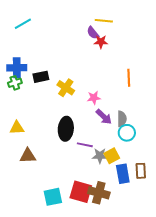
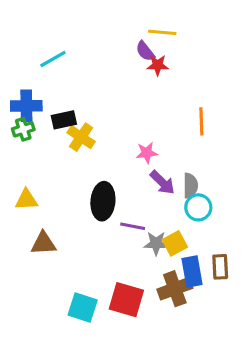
cyan line: (23, 24) -> (53, 59), moved
yellow cross: (66, 88) -> (81, 137), moved
brown cross: (99, 193) -> (175, 289), moved, turned -35
cyan square: (53, 197) -> (83, 307), turned 30

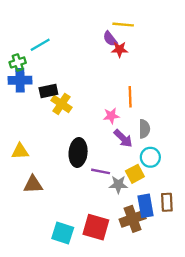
orange line: (201, 121) -> (130, 97), moved
green cross: (23, 129) -> (18, 62), moved
gray semicircle: (190, 186) -> (144, 129), moved
yellow square: (175, 243) -> (135, 174), moved

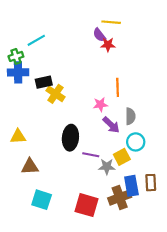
cyan square: (63, 233) -> (42, 200), moved

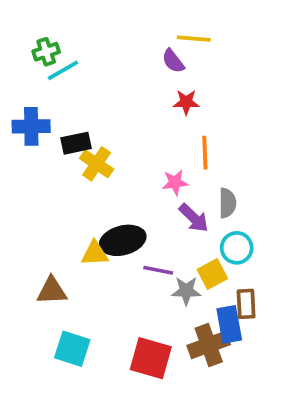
red star: (108, 45) -> (186, 102), moved
green cross: (16, 56) -> (46, 52), moved
yellow triangle: (18, 137) -> (95, 253), moved
black ellipse: (70, 138) -> (123, 240), turned 70
brown rectangle: (151, 183) -> (246, 304), moved

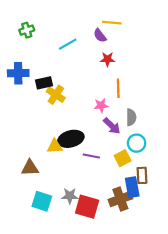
cyan line: (63, 70) -> (68, 44), moved
gray star: (186, 291) -> (70, 196), moved

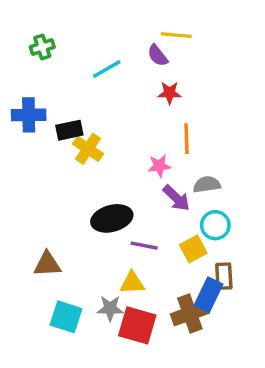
gray semicircle: (131, 117) -> (207, 184), turned -98
yellow triangle: (55, 146) -> (132, 283), moved
blue rectangle: (132, 187) -> (209, 295), turned 36

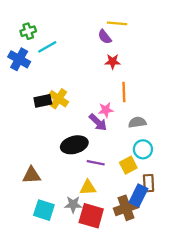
cyan line: (107, 69) -> (47, 47), moved
blue cross: (29, 115) -> (19, 59), moved, turned 30
black rectangle: (69, 130) -> (43, 101), moved
purple arrow: (176, 198) -> (98, 122), moved

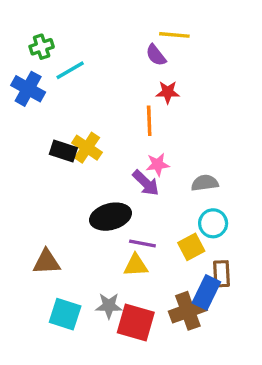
orange line: (124, 92) -> (149, 121), moved
black rectangle: (43, 101) -> (63, 151), turned 30
yellow triangle: (88, 188) -> (136, 265), moved

